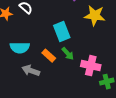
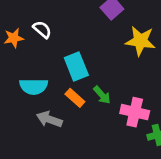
cyan rectangle: (62, 32) -> (76, 67), moved

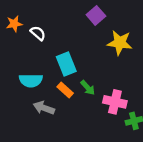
orange star: (14, 38) -> (14, 24), moved

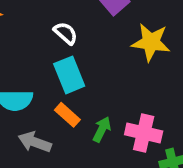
white semicircle: (38, 33) -> (66, 33), moved
green arrow: (88, 88) -> (102, 129), moved, turned -112

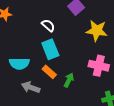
pink cross: (144, 133) -> (99, 66), moved

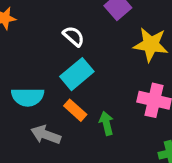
cyan rectangle: (50, 49) -> (77, 74), turned 72
green arrow: (69, 80) -> (106, 123), turned -40

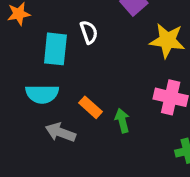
white semicircle: (74, 36) -> (89, 32), turned 30
cyan rectangle: (77, 74) -> (55, 49), moved, turned -44

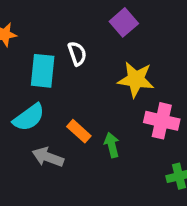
yellow star: (167, 41) -> (136, 79), moved
cyan semicircle: (42, 94) -> (29, 117), turned -36

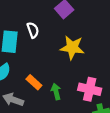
pink cross: (162, 121) -> (90, 89), moved

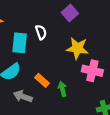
pink cross: (90, 89) -> (92, 71), moved

